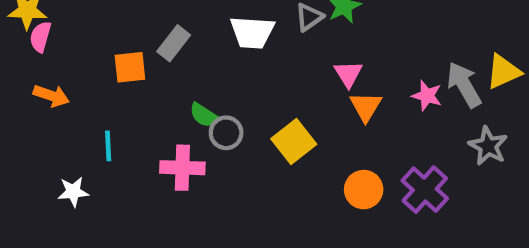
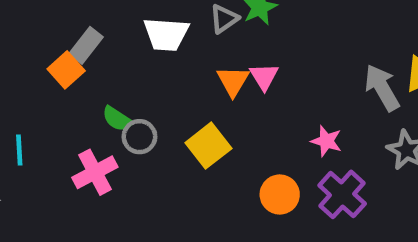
orange square: (130, 67) -> (66, 70), moved, turned -36
pink star: (427, 96) -> (326, 141), moved
orange triangle: (366, 107) -> (233, 81), moved
pink cross: (182, 168) -> (95, 172), turned -30

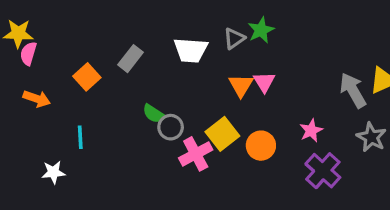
orange square: (66, 70) -> (87, 77), moved
pink star: (326, 141) -> (311, 130), turned 30
pink cross: (95, 172) -> (196, 154), moved
orange circle: (280, 194) -> (261, 146), moved

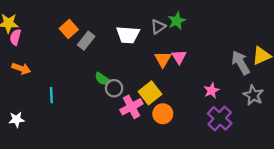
orange square: (87, 77) -> (69, 29), moved
orange circle: (261, 146) -> (163, 114), moved
white star: (53, 172) -> (17, 120), moved

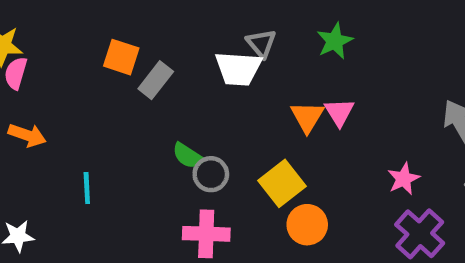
gray triangle: (158, 27) -> (261, 43), moved, turned -35
orange square: (69, 29) -> (121, 57), turned -30
pink cross: (131, 107) -> (206, 234), moved, turned 30

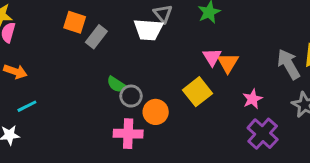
orange triangle: (307, 117) -> (228, 63), moved
yellow square: (282, 183) -> (198, 92), moved
cyan line: (87, 188) -> (27, 106), moved, turned 66
orange circle: (307, 225) -> (156, 112), moved

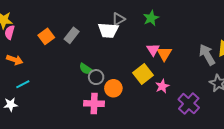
gray triangle: (163, 14) -> (118, 19), turned 40
orange square: (75, 22) -> (46, 36), moved, turned 35
pink star: (252, 99) -> (162, 86), moved

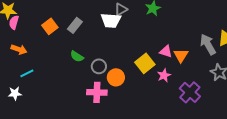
pink triangle: (153, 50) -> (166, 51), moved, turned -40
orange triangle: (164, 54) -> (181, 55), moved
green semicircle: (86, 69) -> (77, 56), moved

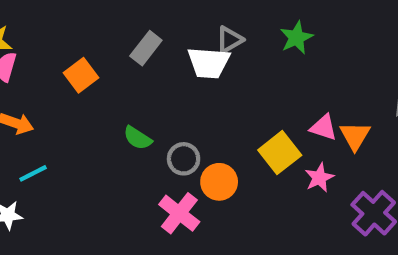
gray rectangle: (75, 25) -> (146, 48), moved
pink cross: (97, 92) -> (179, 213), turned 36

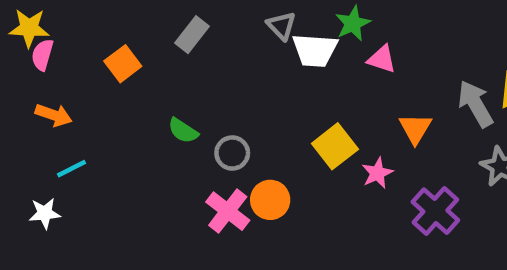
gray triangle: (230, 40) -> (281, 26), turned -44
white trapezoid: (209, 63) -> (315, 50), moved
pink triangle: (324, 127) -> (382, 59), moved
orange circle: (219, 182) -> (270, 200), moved

